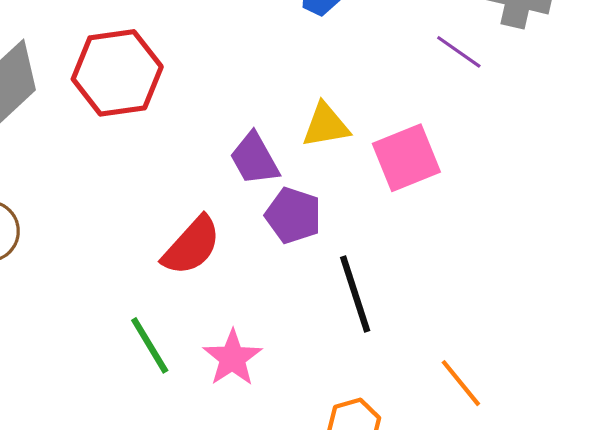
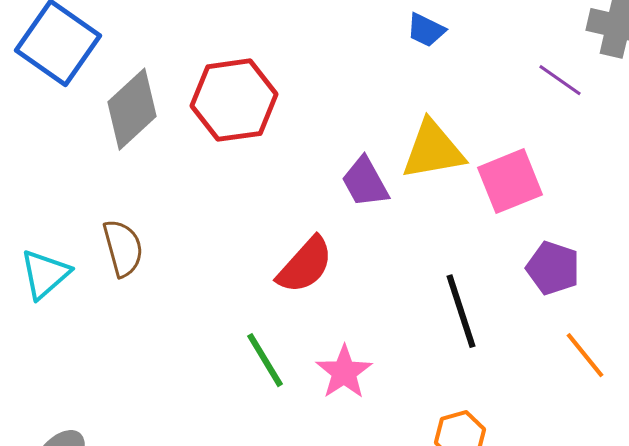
yellow triangle: (326, 125) -> (433, 150), size x1.4
purple pentagon: (293, 215) -> (553, 268), moved
orange line: (461, 383) -> (585, 355), moved

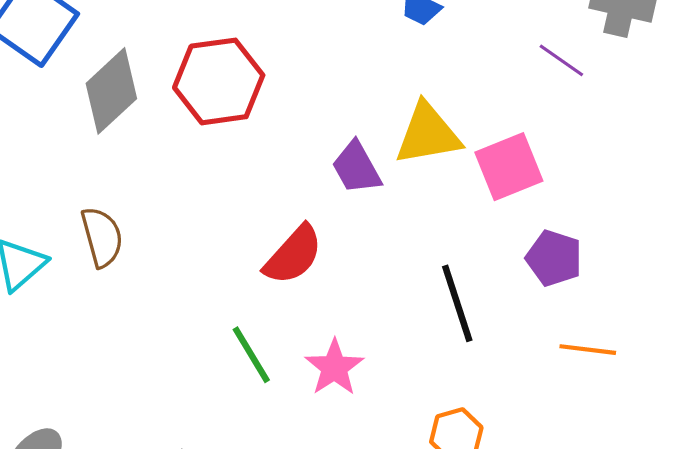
orange line: (585, 355) -> (588, 350), turned -44

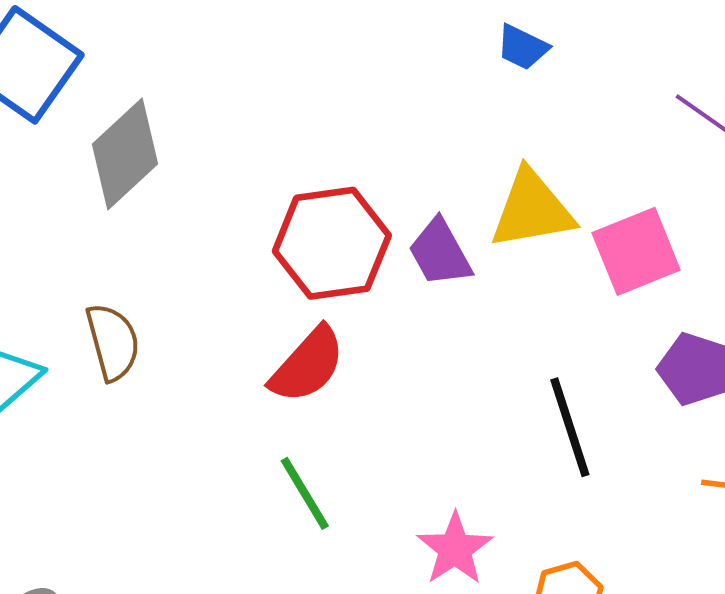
red hexagon: (219, 81) -> (332, 243), moved
red semicircle: (293, 255) -> (308, 365), moved
pink star: (334, 367) -> (455, 549), moved

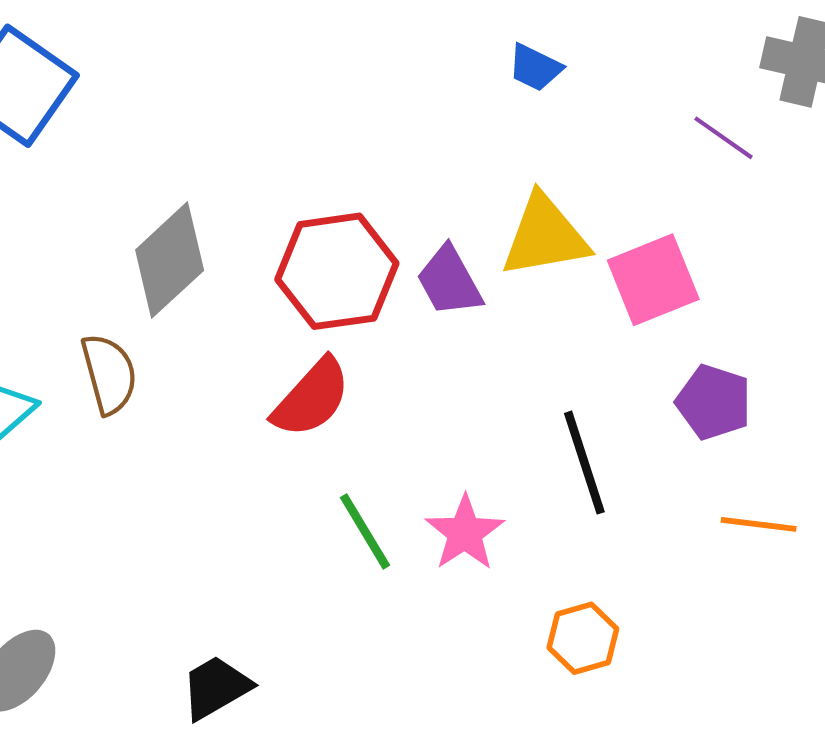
gray diamond: (125, 154) -> (170, 260), moved
green line: (305, 493) -> (365, 531), moved
pink star: (455, 549) -> (465, 533), moved

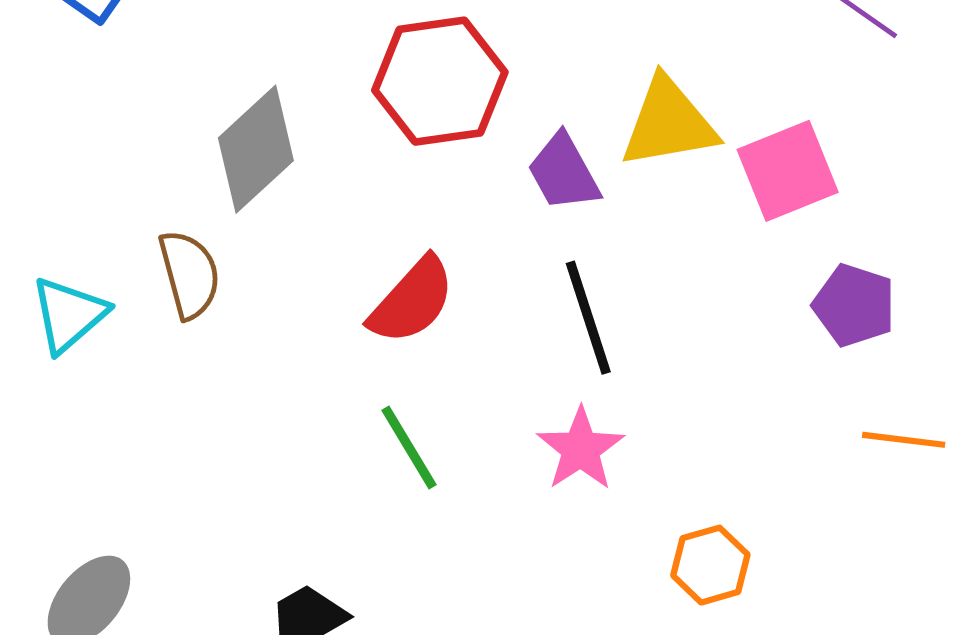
red hexagon: (337, 271) -> (440, 81), moved
black line: (584, 463) -> (588, 318), moved
green line: (365, 531) -> (409, 448), moved

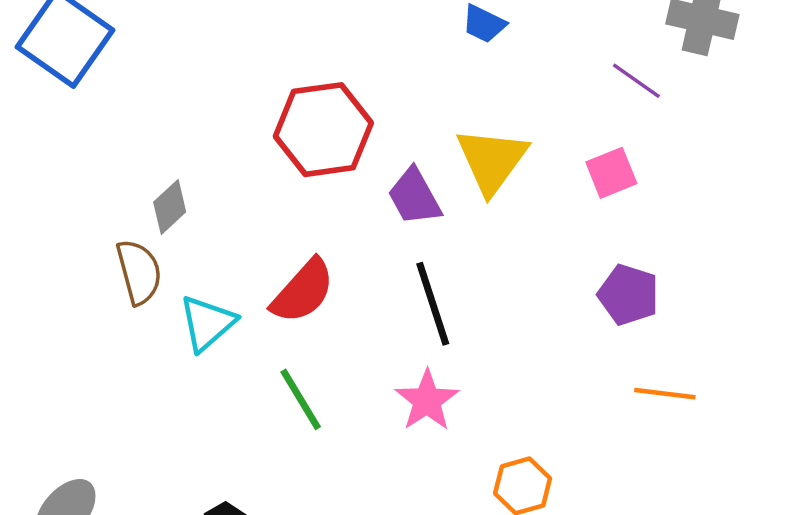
yellow triangle: (669, 123) -> (492, 160), turned -44
gray diamond: (256, 149) -> (170, 207), moved, size x0.6
pink square: (788, 171) -> (611, 173), moved, size x0.7
cyan triangle: (69, 315) -> (207, 323), moved

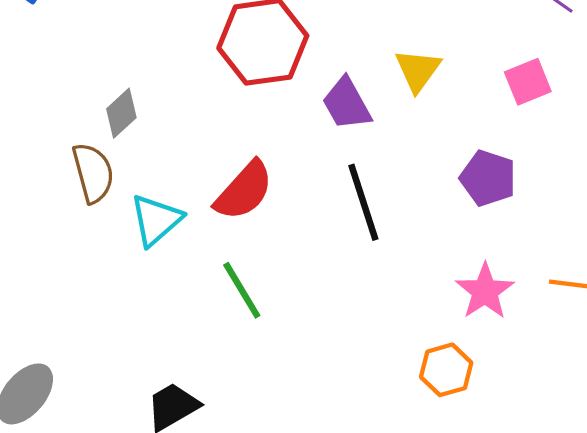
yellow triangle: (492, 160) -> (418, 70), size x0.7
purple pentagon: (628, 295) -> (488, 178), moved
pink star: (427, 401) -> (485, 291), moved

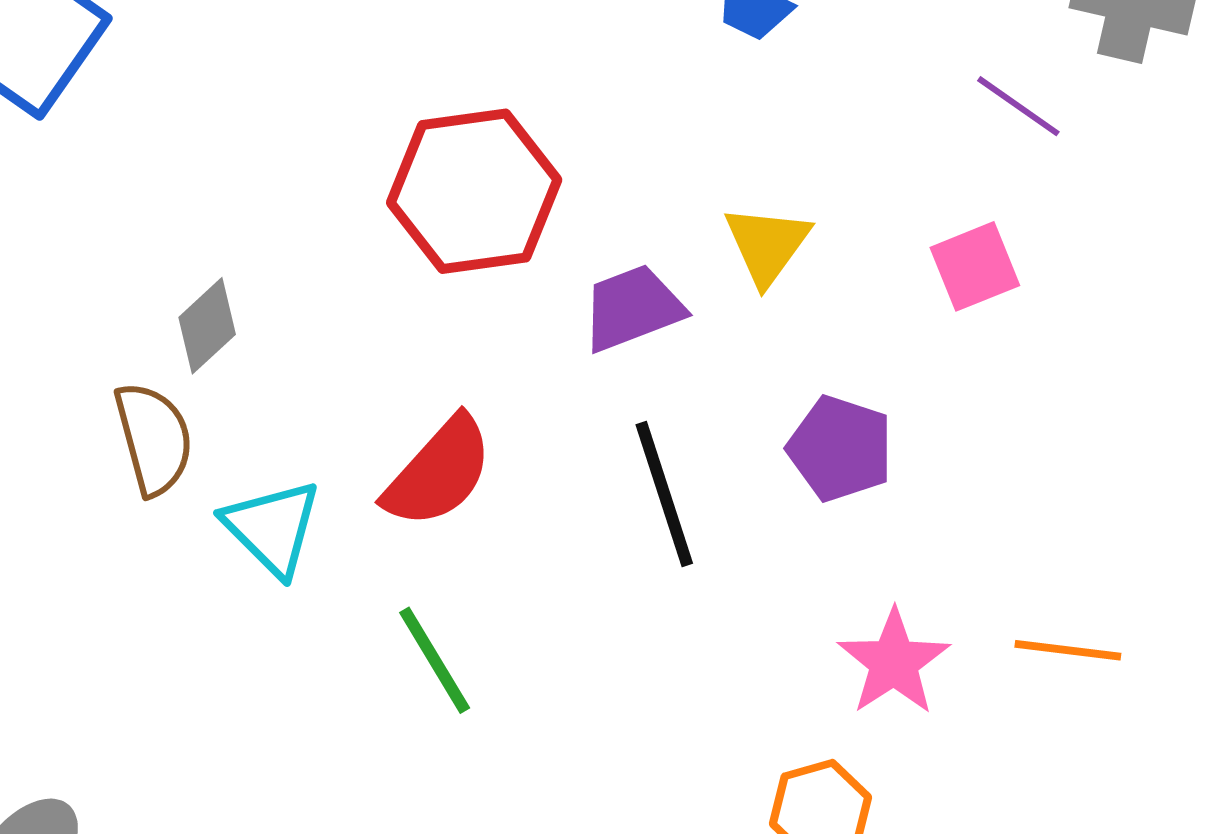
purple trapezoid: (347, 104) -> (633, 308), turned 98
purple pentagon: (488, 178) -> (840, 448), moved
cyan triangle: (156, 220) -> (272, 528), turned -34

